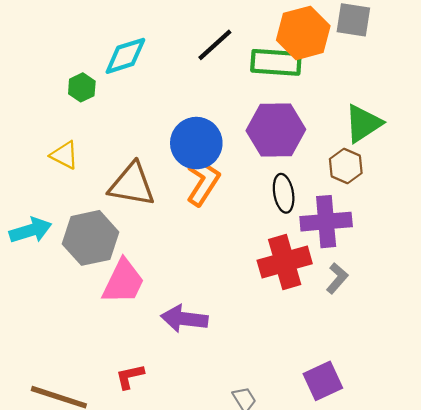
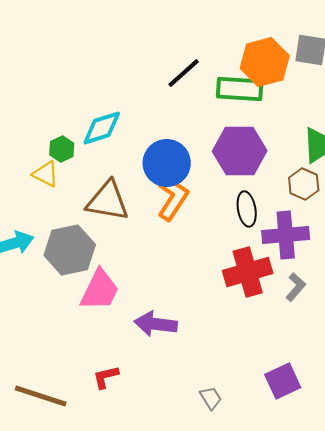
cyan diamond: (125, 56) -> (102, 128), moved
green hexagon: (82, 87) -> (62, 149), moved

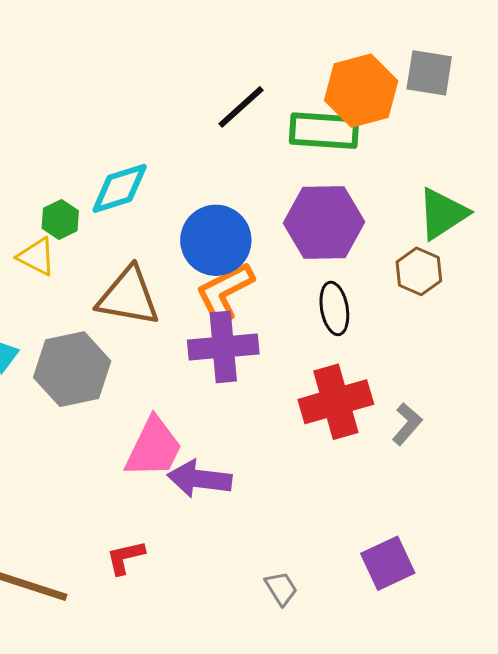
orange L-shape: (173, 198) -> (225, 292), turned -150
purple cross: (286, 235) -> (223, 347), moved
pink trapezoid: (100, 290) -> (154, 448), moved

